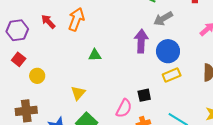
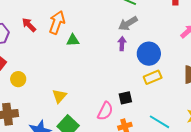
gray arrow: (163, 19) -> (128, 23), moved
purple arrow: (141, 41) -> (122, 44), size x0.6
green triangle: (95, 55) -> (73, 40), moved

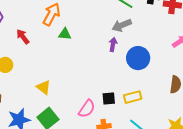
red arrow: (29, 25) -> (23, 37), moved
yellow rectangle: (153, 77) -> (133, 97), moved
yellow triangle: (59, 96) -> (44, 87), turned -42

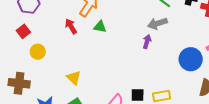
red arrow: (23, 37) -> (71, 26), moved
blue circle: (138, 58) -> (191, 59), moved

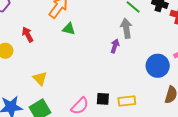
gray arrow: (157, 23) -> (126, 28), turned 96
red arrow: (71, 26) -> (28, 35), moved

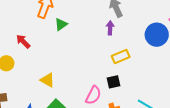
green triangle: (69, 29) -> (61, 24), turned -32
yellow rectangle: (127, 101) -> (121, 56), moved

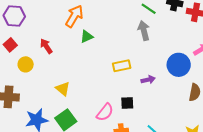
purple arrow: (110, 28) -> (148, 80), moved, turned 64
yellow rectangle: (121, 56) -> (122, 66), moved

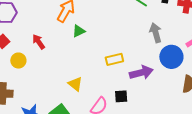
gray arrow: (144, 31) -> (156, 33), moved
purple arrow: (148, 80) -> (141, 73), size x1.6
yellow triangle: (63, 89) -> (75, 84), moved

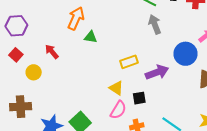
green triangle: (79, 31) -> (91, 37), turned 40
gray arrow: (156, 33) -> (155, 24), moved
yellow triangle: (75, 84) -> (116, 88), moved

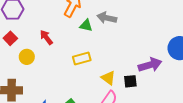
gray arrow: (155, 24) -> (107, 18), moved, turned -60
yellow rectangle: (129, 62) -> (82, 59), moved
black square: (139, 98) -> (130, 81), moved

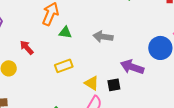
gray arrow: (107, 18) -> (103, 37), moved
purple arrow: (150, 65) -> (132, 67), turned -140

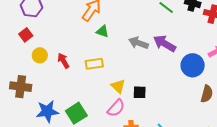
red arrow: (27, 47) -> (63, 61), moved
purple arrow: (132, 67) -> (165, 43), moved

